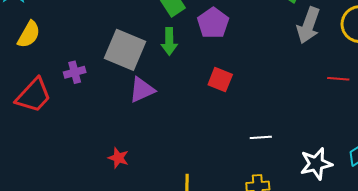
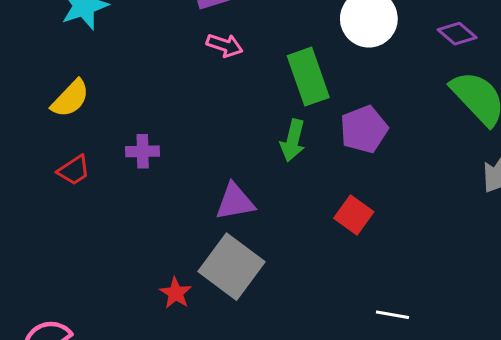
yellow semicircle: (29, 34) -> (70, 98), moved
gray square: (125, 50) -> (231, 267), moved
red trapezoid: (34, 95) -> (74, 170), size x0.6

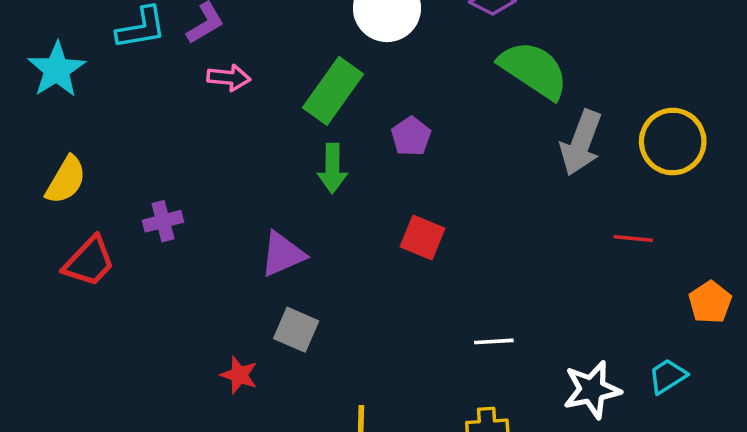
green rectangle: (308, 77) -> (333, 91), turned 68
purple pentagon: (364, 129) -> (411, 136), size x0.7
red trapezoid: (74, 170) -> (89, 262), size x1.4
gray square: (231, 267) -> (296, 330), size x0.6

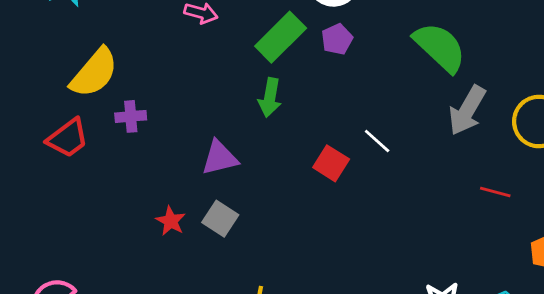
purple pentagon: (411, 136) -> (337, 39), moved
yellow semicircle: (66, 180) -> (94, 73), moved, size x1.4
white line: (494, 341) -> (377, 141), moved, turned 36
red star: (239, 375) -> (171, 221), moved

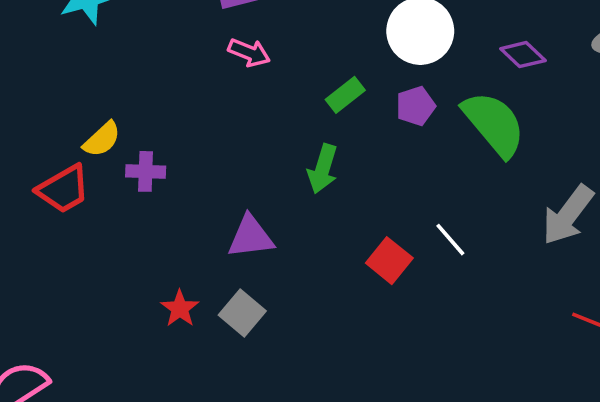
green rectangle: (281, 37) -> (345, 95), size x0.6
green semicircle: (440, 47) -> (494, 124), moved
yellow semicircle: (94, 73) -> (102, 139), moved, size x0.6

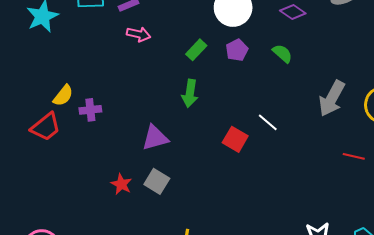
green semicircle: (494, 124) -> (282, 53), size x0.5

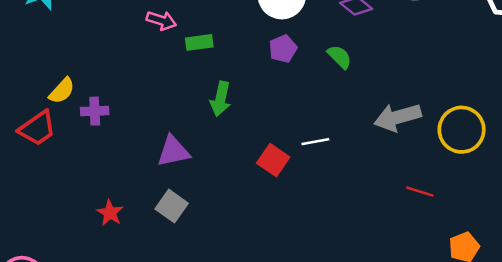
green rectangle: (196, 50) -> (199, 42), moved, turned 35
gray arrow: (332, 98) -> (397, 117), turned 42
white line: (268, 122) -> (315, 142), turned -55
red star: (121, 184) -> (110, 213), moved

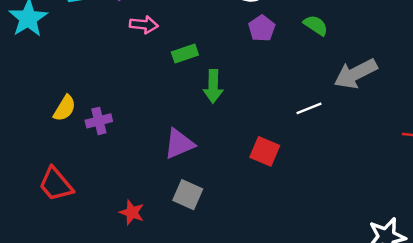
green rectangle: (199, 42) -> (185, 53), moved
gray arrow: (397, 117) -> (356, 74), moved
red trapezoid: (37, 128) -> (56, 184), moved, turned 96
red square: (273, 160) -> (265, 151), moved

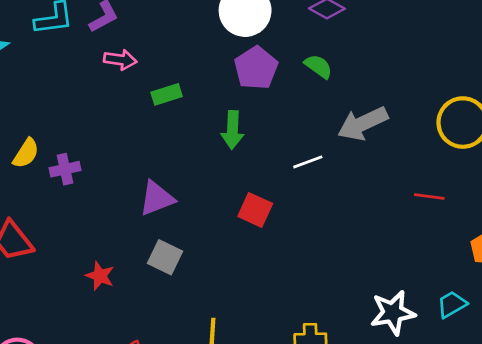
purple pentagon: (262, 28) -> (256, 68), size x1.4
green arrow: (213, 86) -> (232, 130), moved

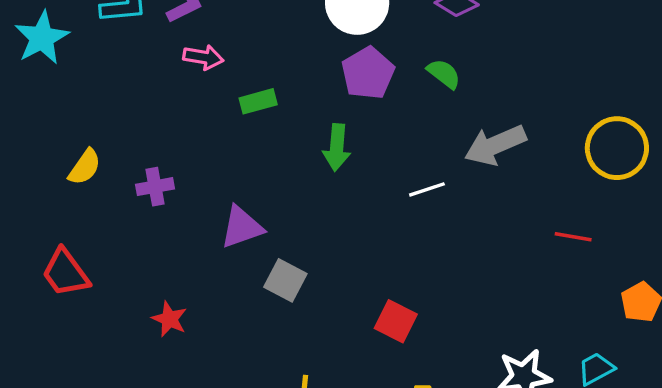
purple cross: (65, 169) -> (155, 187), moved
red square: (255, 210) -> (396, 321), moved
gray square: (165, 257) -> (285, 280), moved

